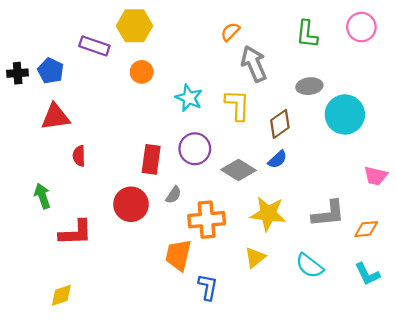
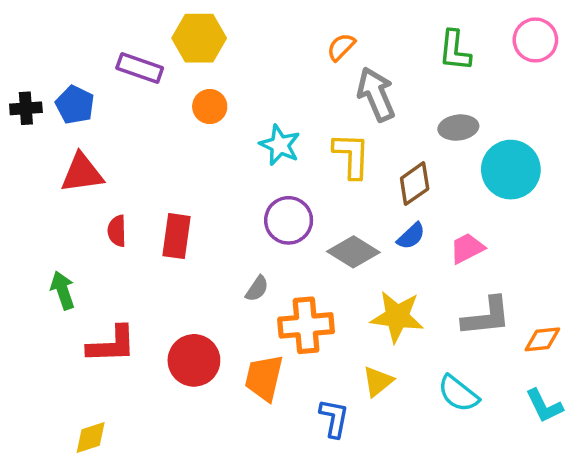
red rectangle: (151, 159) -> (176, 236), moved
pink trapezoid: (376, 176) -> (467, 248), moved, turned 140
red circle: (131, 204) -> (194, 360), moved
blue L-shape: (208, 287) -> (334, 418), moved

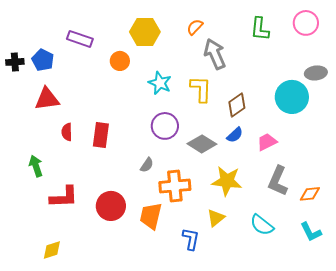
yellow hexagon: (199, 38) -> (145, 32), moved
gray ellipse: (458, 128) -> (316, 73), moved
gray L-shape: (486, 317) -> (278, 181), turned 120

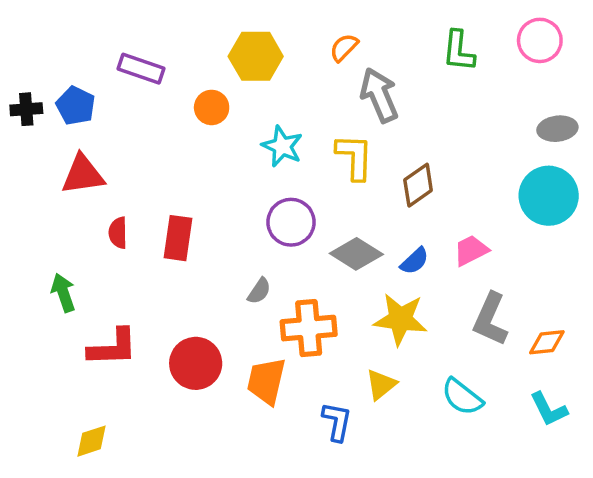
cyan circle: (292, 97) -> (549, 196), moved
blue semicircle: (235, 135) -> (415, 261), moved

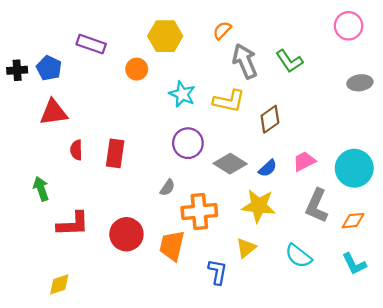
green L-shape: (459, 51) -> (289, 61), moved, turned -40
yellow L-shape: (355, 157) -> (229, 101), turned 100
cyan circle: (549, 196) -> (354, 168), moved

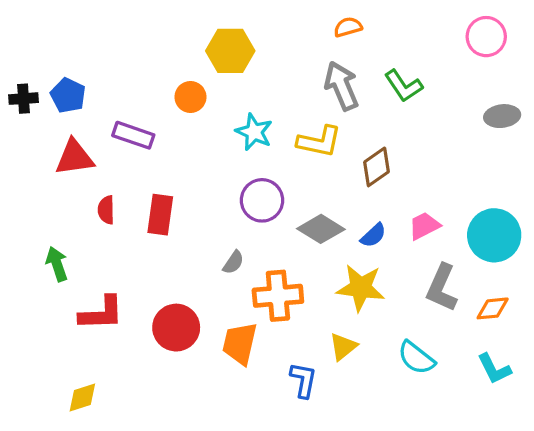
orange semicircle: (222, 30) -> (348, 27), moved, turned 30
purple rectangle: (91, 44) -> (133, 135), moved

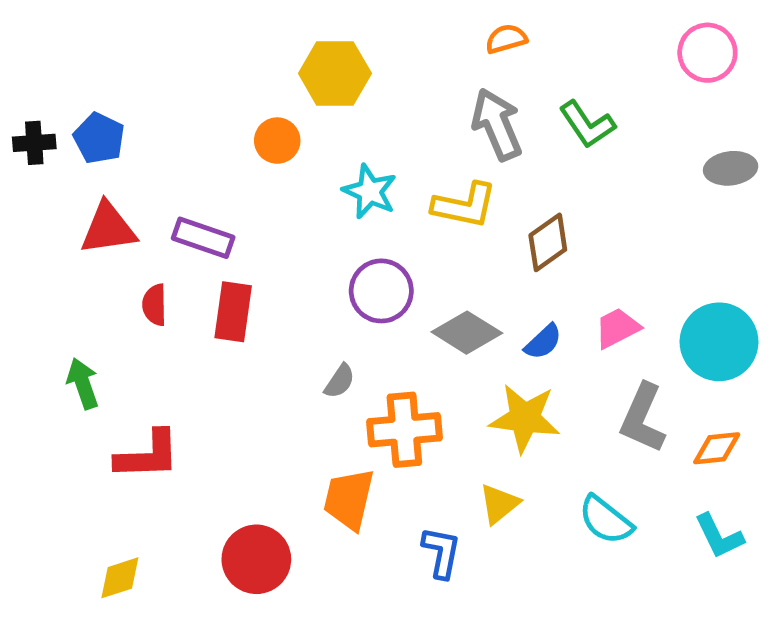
purple rectangle: (133, 135) -> (203, 238), moved
red circle: (176, 328) -> (256, 559), moved

